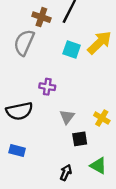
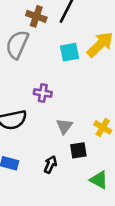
cyan square: (72, 50) -> (70, 52), turned -30
black arrow: (66, 173) -> (50, 165), moved

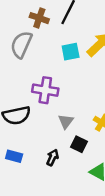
purple cross: (43, 93) -> (45, 90), size x1.5
black square: (78, 150) -> (79, 144), turned 35

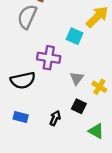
cyan square: (71, 52) -> (75, 36), moved, turned 35
gray triangle: (66, 121) -> (77, 78), moved

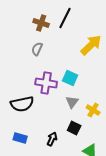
gray semicircle: (27, 17) -> (37, 49), moved, size x0.6
cyan square: (75, 36) -> (70, 78), moved

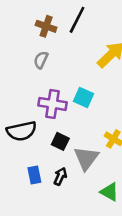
gray triangle: (72, 102) -> (86, 158), moved, size x1.5
black square: (74, 128) -> (60, 141), moved
blue rectangle: (20, 138) -> (34, 175), moved, turned 64

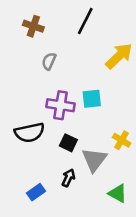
brown cross: (46, 26) -> (33, 26), moved
cyan square: (84, 97) -> (92, 99), turned -30
blue rectangle: (34, 175) -> (36, 192), moved, turned 66

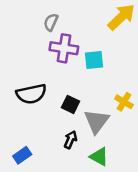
purple cross: (61, 105) -> (64, 48), moved
blue rectangle: (36, 192) -> (22, 155), moved
green triangle: (118, 193) -> (99, 157), moved

